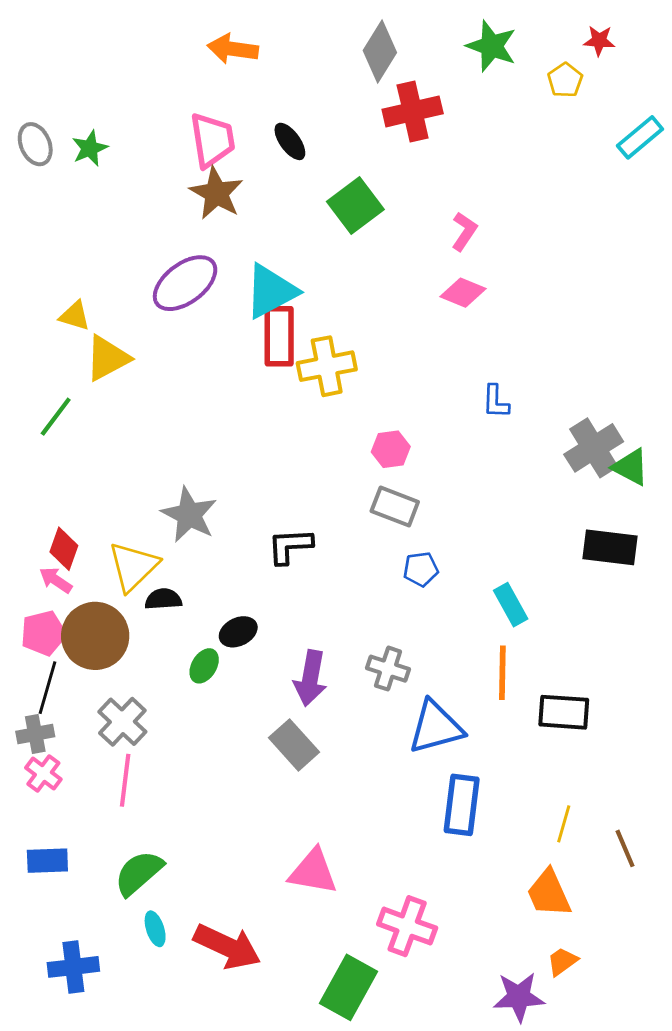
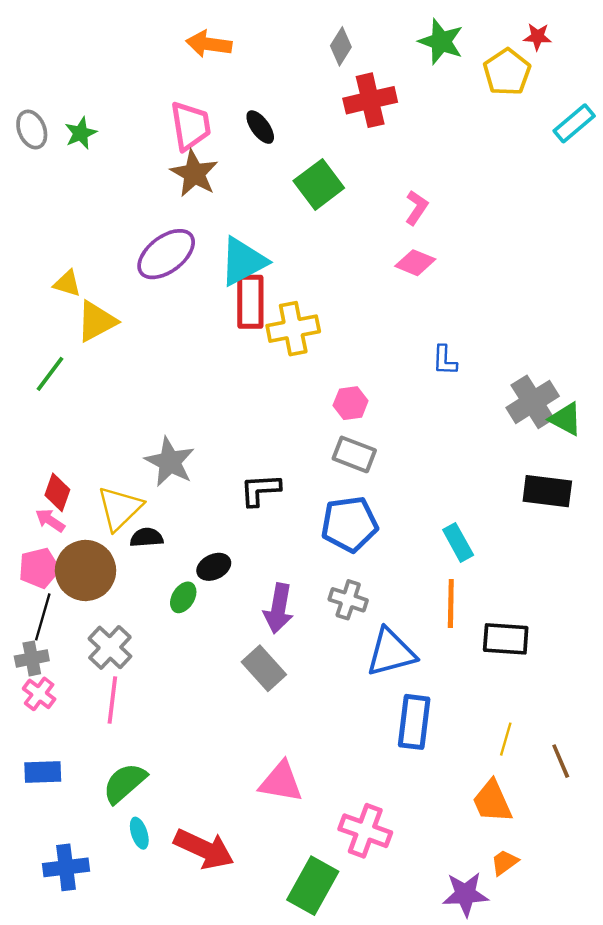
gray diamond: (380, 52) -> (341, 46), size x0.7
yellow pentagon: (565, 80) -> (507, 72), size x1.5
blue pentagon: (421, 569) -> (349, 524), moved, size x1.8

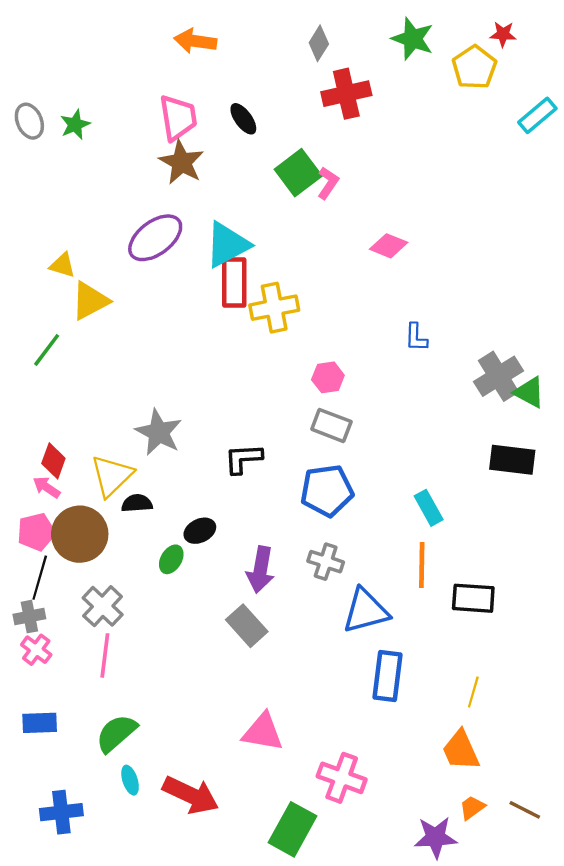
pink L-shape: (417, 208) -> (328, 183), moved
brown line: (561, 761) -> (525, 810), moved, turned -40

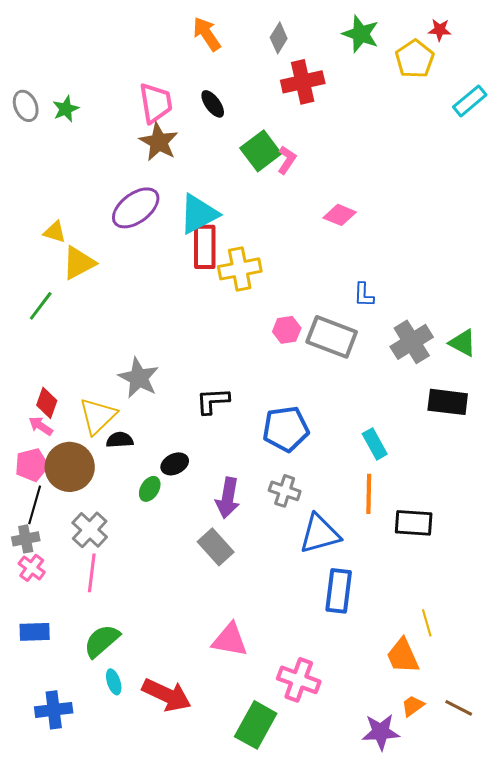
orange arrow: (195, 41) -> (207, 34), moved, turned 48
gray cross: (498, 376) -> (412, 342), moved
gray rectangle: (331, 425) -> (332, 337), moved, size x1.4
yellow line: (473, 692) -> (427, 623), moved, turned -32

